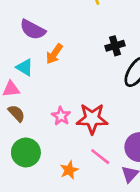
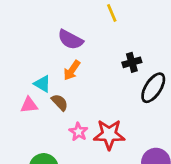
purple semicircle: (33, 30) -> (70, 40), moved
brown semicircle: (16, 113) -> (60, 102), moved

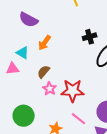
purple semicircle: (70, 40) -> (29, 20), moved
brown semicircle: (60, 102) -> (44, 72), moved, turned -96

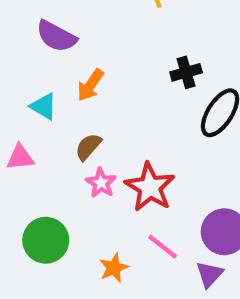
pink triangle: (13, 69) -> (20, 157), moved
red star: (73, 91) -> (150, 187), turned 30

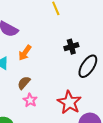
red star: (150, 187) -> (69, 102), moved

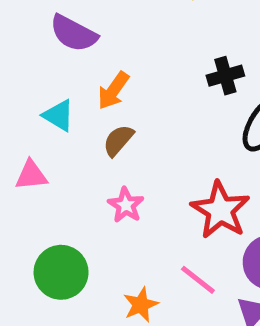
brown semicircle: (24, 83) -> (118, 140), moved

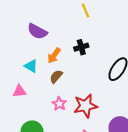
black cross: (225, 76) -> (81, 47), moved
red star: (220, 210) -> (85, 106), moved, turned 30

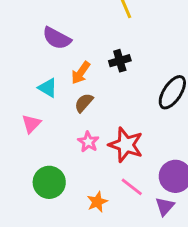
pink triangle: (19, 91) -> (31, 124), turned -40
red star: (85, 106) -> (126, 145), turned 30

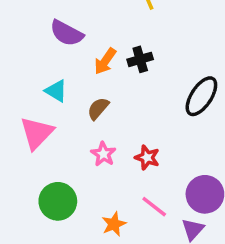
orange arrow: (81, 73) -> (105, 61), moved
pink triangle: (31, 124) -> (37, 133), size x1.5
red star: (126, 145) -> (147, 158), size x0.6

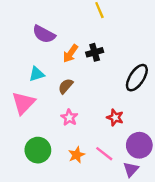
cyan triangle: (56, 91) -> (37, 74), turned -49
red star: (147, 158) -> (115, 117), moved
orange star: (114, 224) -> (76, 155), moved

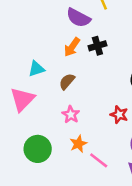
purple semicircle: (44, 34) -> (78, 18), moved
pink line: (104, 154) -> (99, 160), moved
orange star: (76, 155) -> (78, 144), moved

